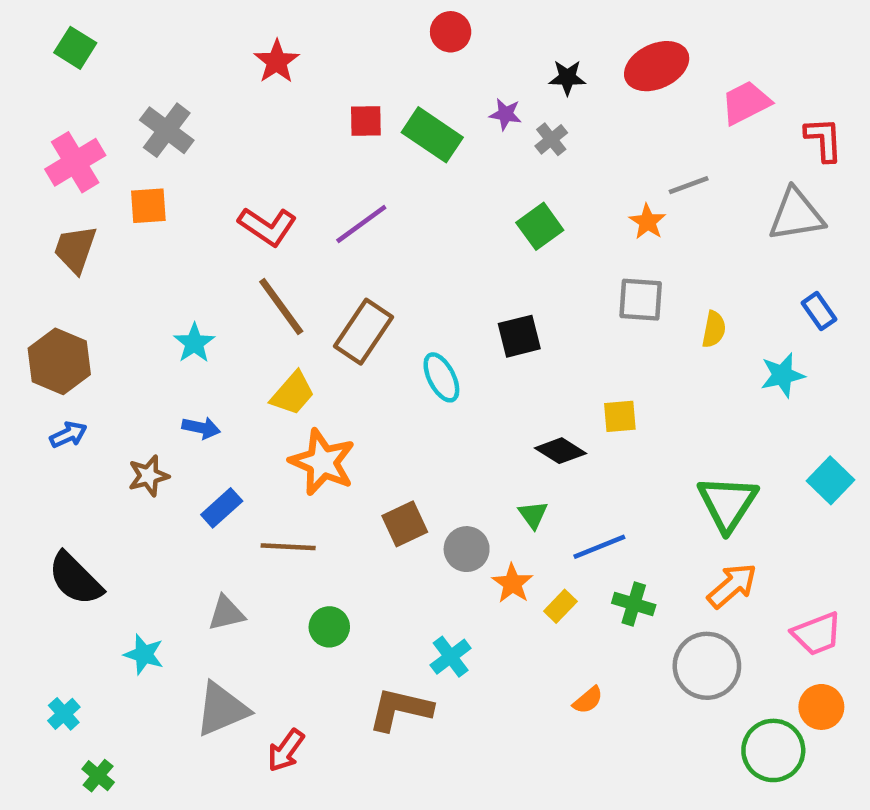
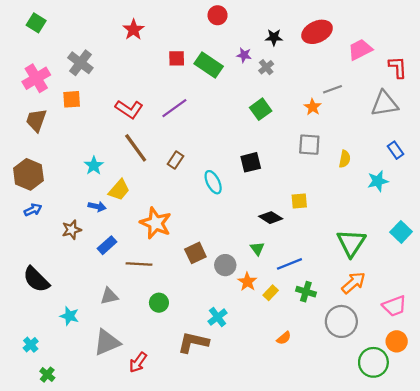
brown rectangle: (364, 332) -> (176, 160), size x0.6
yellow trapezoid: (293, 393) -> (119, 190), moved

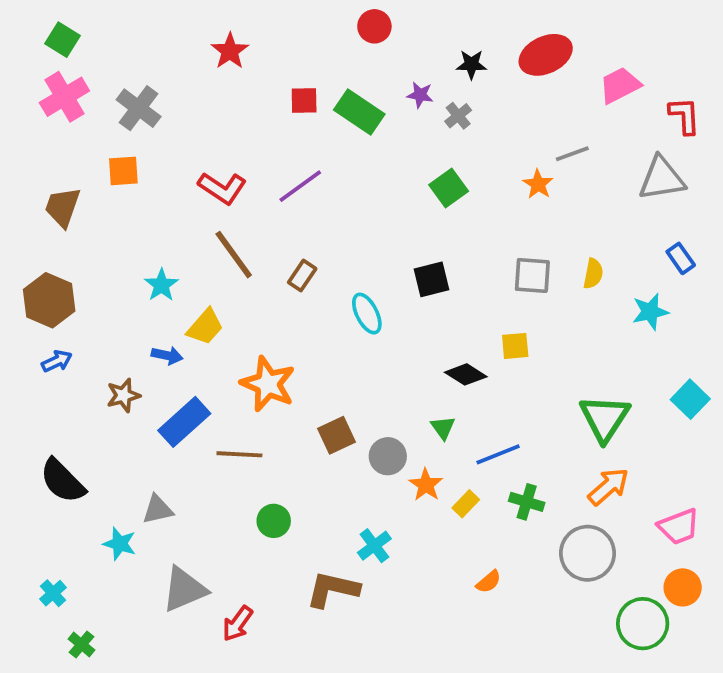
pink cross: (36, 78) -> (64, 97), moved
gray square: (309, 145) -> (532, 276), moved
blue rectangle: (107, 245) -> (184, 422), size x1.5
gray triangle: (109, 296) -> (158, 509), moved

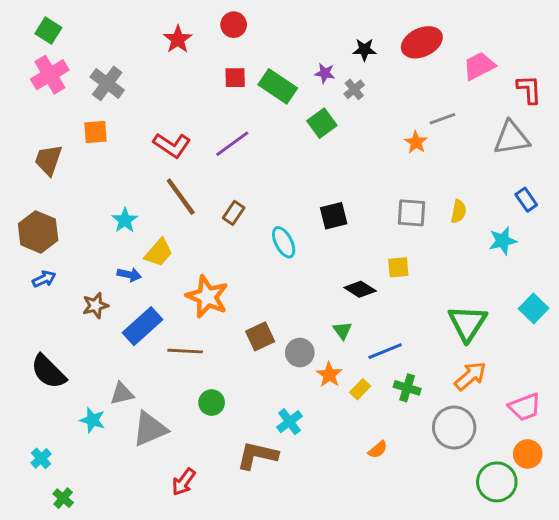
red circle: (374, 26) -> (234, 25), moved
green square: (449, 188) -> (322, 123), moved
gray triangle: (184, 589) -> (150, 429), moved

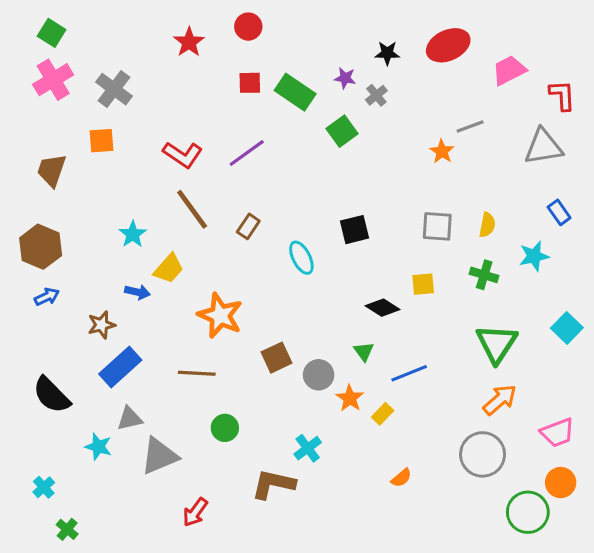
blue rectangle: (142, 326) -> (120, 367), moved
green cross: (407, 388) -> (484, 275), moved

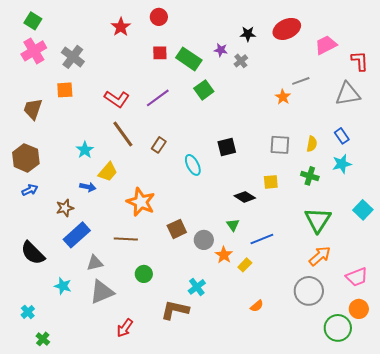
green square: (342, 131) -> (204, 90), moved
blue rectangle: (559, 212) -> (342, 136), moved
gray triangle: (130, 419) -> (95, 263), moved

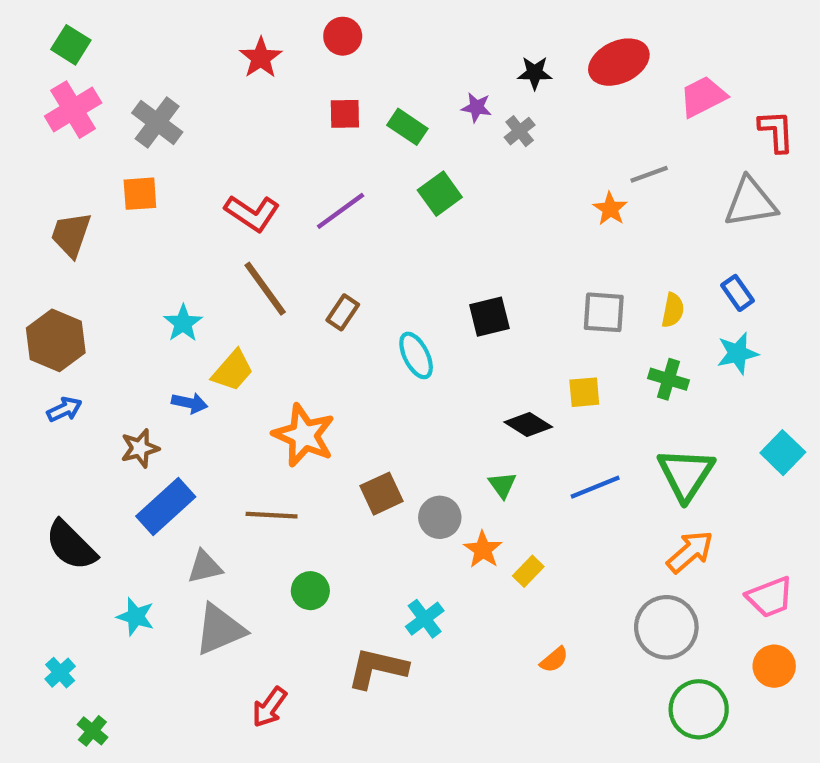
green rectangle: (189, 59) -> (407, 127), size x0.7
blue line: (262, 239) -> (595, 487), moved
green circle: (338, 328) -> (699, 709), moved

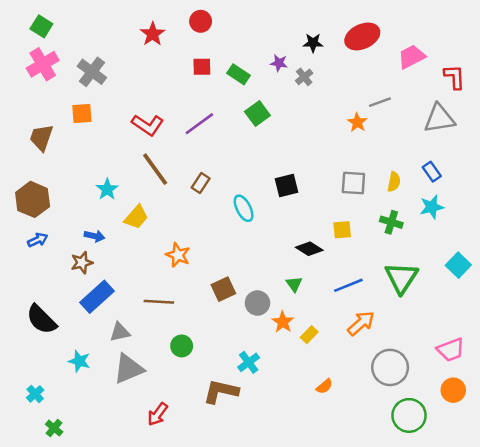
blue arrow: (190, 403) -> (94, 236), moved
orange star: (304, 435) -> (178, 255), size x0.7
orange arrow: (690, 552) -> (361, 323), moved

